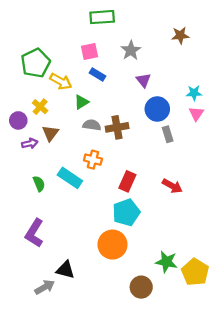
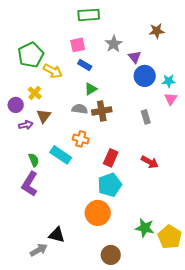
purple triangle: (143, 80) -> (135, 57), moved
green triangle: (81, 102) -> (91, 89), moved
blue circle: (157, 109) -> (145, 76), moved
purple L-shape: (34, 233) -> (30, 184), moved
brown circle: (141, 287) -> (111, 255), moved

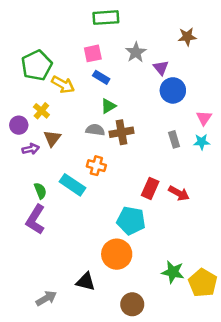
cyan star: (169, 81) -> (202, 142), moved
red rectangle: (111, 158) -> (150, 188), moved
cyan pentagon: (110, 185) -> (131, 221), turned 30
black triangle: (57, 235) -> (86, 282), moved

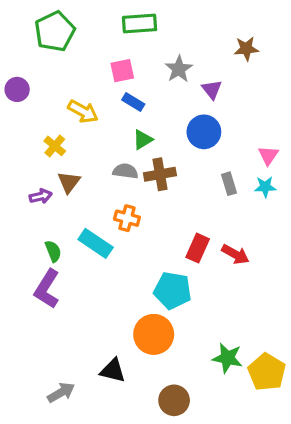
green pentagon: (37, 65) -> (55, 31), moved
blue circle: (173, 90) -> (204, 132), moved
purple circle: (19, 125) -> (17, 89), moved

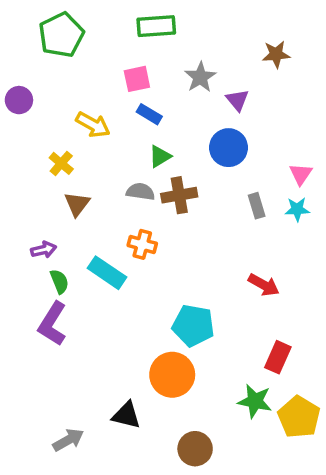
purple arrow: (41, 196) -> (44, 250), moved
red rectangle: (198, 248) -> (278, 357), moved

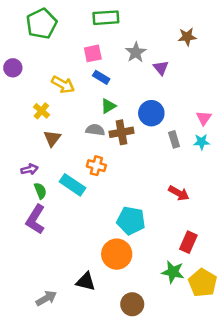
blue circle: (229, 148) -> (151, 113), moved

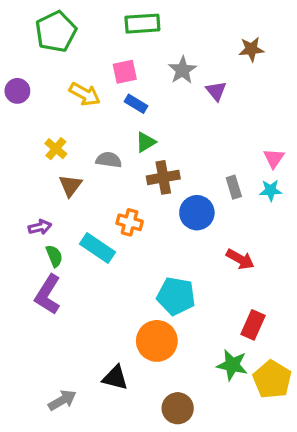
yellow arrow: (63, 85) -> (85, 94), moved
blue circle: (151, 113) -> (197, 213), moved
gray semicircle: (95, 130) -> (109, 160), moved

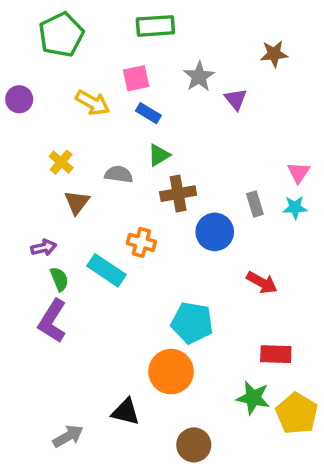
red rectangle: (253, 325) -> (276, 354), turned 68

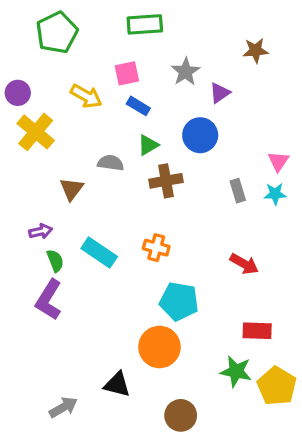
purple triangle: (236, 99) -> (220, 93), turned 35
yellow cross: (61, 162) -> (36, 132), moved, size x1.6
blue circle: (215, 232) -> (200, 135), moved
orange cross: (141, 242) -> (156, 248), moved

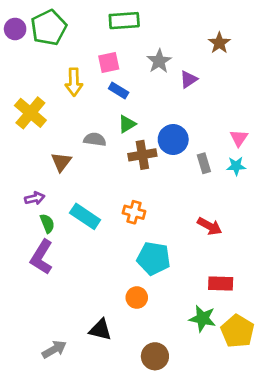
brown star: (256, 51) -> (219, 43), turned -30
purple circle: (18, 93) -> (15, 29), moved
yellow arrow: (86, 96) -> (74, 82), turned 60
blue circle: (200, 135) -> (173, 139), moved
orange circle: (159, 347) -> (137, 298), size x0.6

